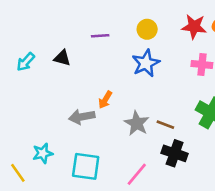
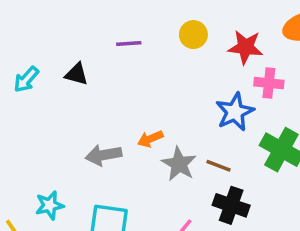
red star: (194, 27) -> (246, 47), moved
blue star: (146, 63) -> (235, 112), moved
orange arrow: (105, 100) -> (150, 139), moved, turned 36

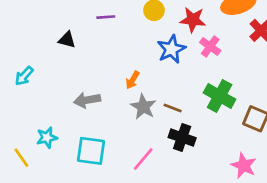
cyan arrow: (26, 80) -> (24, 76), moved
pink cross: (269, 83) -> (210, 46), turned 30
blue star: (235, 112) -> (171, 49), moved
orange arrow: (150, 139) -> (133, 80), moved, turned -36

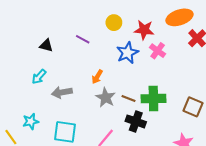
purple line: (106, 17) -> (83, 39), moved, turned 32
cyan arrow: (24, 76) -> (39, 77), moved
green cross: (220, 96) -> (153, 99), moved, turned -30

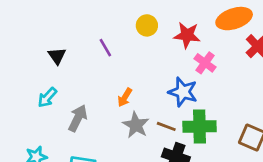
purple line: (83, 39) -> (105, 48), turned 32
black triangle: (46, 45) -> (57, 56), turned 40
blue star: (127, 53) -> (183, 92), moved, turned -30
gray arrow: (62, 92) -> (78, 118), turned 126

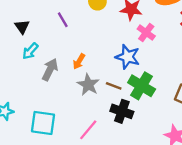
cyan arrow: (47, 97) -> (30, 51), moved
gray arrow: (78, 118) -> (50, 70), moved
green cross: (199, 126) -> (142, 86), turned 32

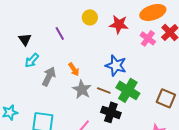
pink cross: (146, 33) -> (148, 38), moved
orange arrow: (79, 61) -> (74, 69), turned -64

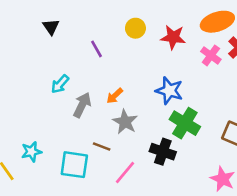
black triangle: (25, 39) -> (51, 27), moved
orange arrow: (74, 69) -> (115, 96), turned 80
brown line: (104, 90) -> (102, 146), moved

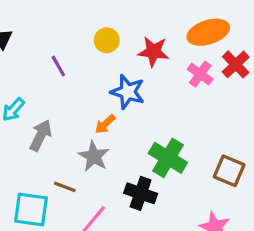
blue star: (169, 91) -> (128, 92), moved
orange arrow: (115, 96) -> (105, 124), moved

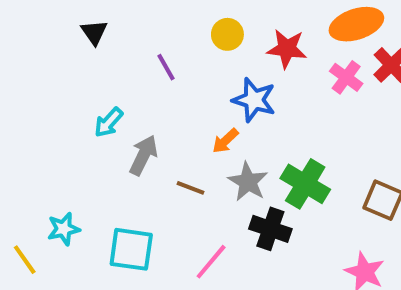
gray star: (94, 156) -> (248, 182), moved
brown line: (65, 187) -> (191, 188), moved

